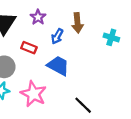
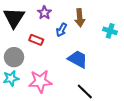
blue trapezoid: (58, 66) -> (78, 59), moved
pink star: (33, 94) -> (40, 81), turned -30

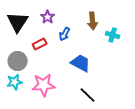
brown arrow: (80, 18) -> (93, 21), moved
red rectangle: (36, 40) -> (40, 44), turned -48

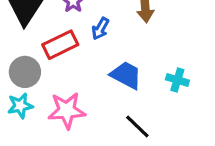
cyan cross: (113, 35) -> (177, 80), moved
red rectangle: (40, 44) -> (60, 45), size x1.5

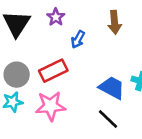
red rectangle: (60, 45) -> (53, 71), moved
blue trapezoid: (126, 75) -> (112, 88), moved

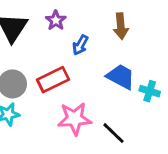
blue trapezoid: (112, 88) -> (121, 77), moved
pink star: (51, 106) -> (75, 119), moved

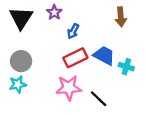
brown arrow: (121, 26) -> (121, 17), moved
red rectangle: (53, 80) -> (75, 58), moved

